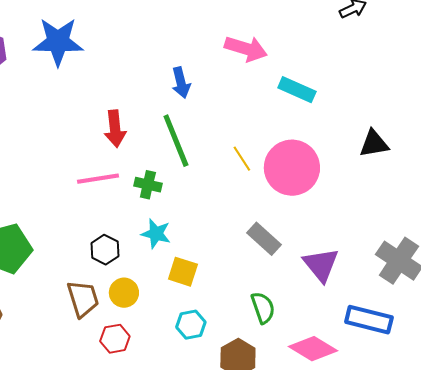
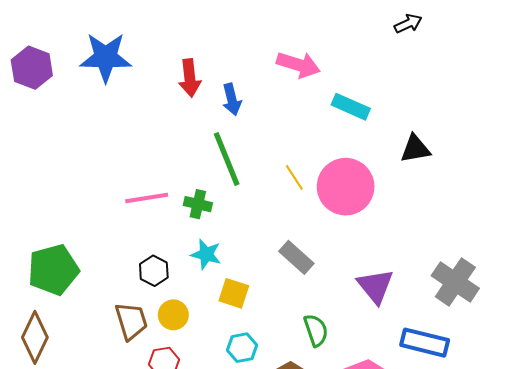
red arrow: (115, 129) -> (190, 78), moved
black triangle: (374, 144) -> (415, 149), moved
gray rectangle: (264, 239) -> (296, 257), moved

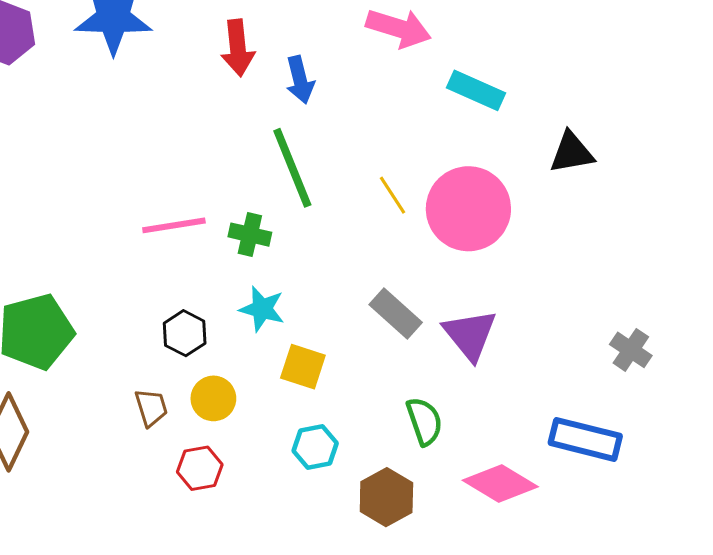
gray cross: (455, 282) -> (631, 350), size x0.6
purple triangle: (375, 286) -> (470, 335), moved
brown trapezoid: (131, 321) -> (151, 408), size x0.7

